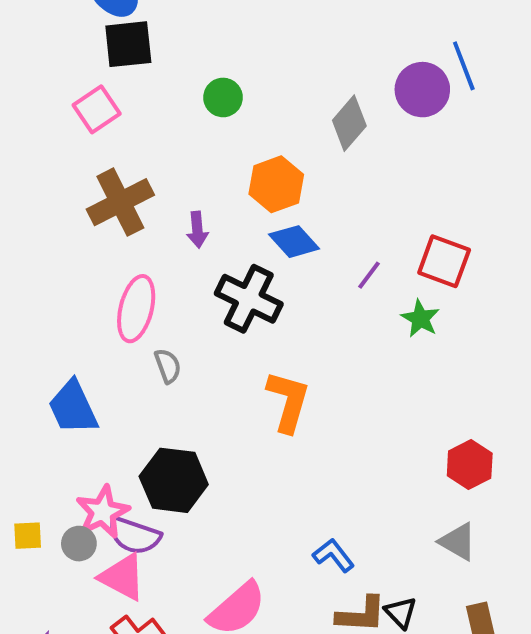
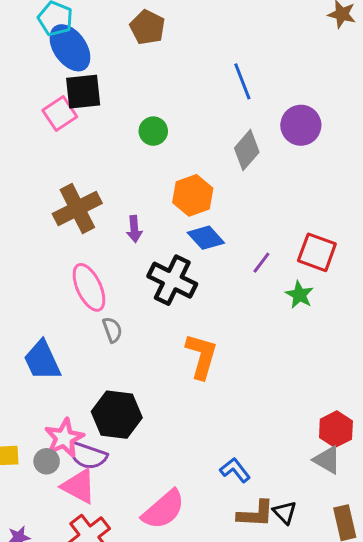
blue line: (464, 66) -> (242, 81), moved
pink square: (97, 109) -> (60, 114), moved
pink ellipse: (136, 309) -> (89, 287), turned -39
red hexagon: (470, 465) -> (336, 429), moved

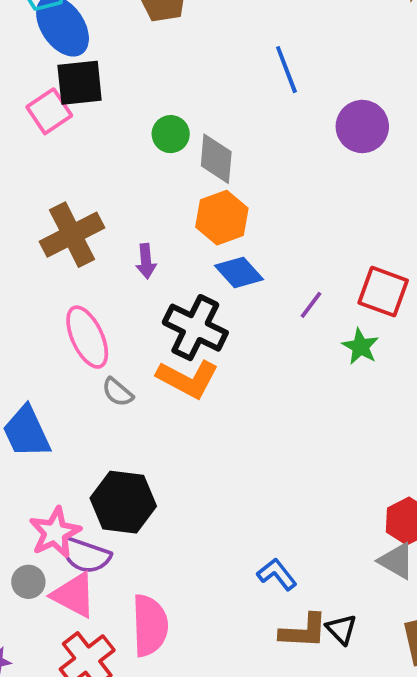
gray diamond: (247, 150) -> (216, 159), moved, turned -36
gray semicircle: (112, 330) -> (118, 392), turned 150
orange L-shape: (201, 356) -> (188, 379), moved, turned 102
gray circle: (47, 461) -> (28, 582), moved
pink semicircle: (163, 510) -> (150, 625), moved, turned -51

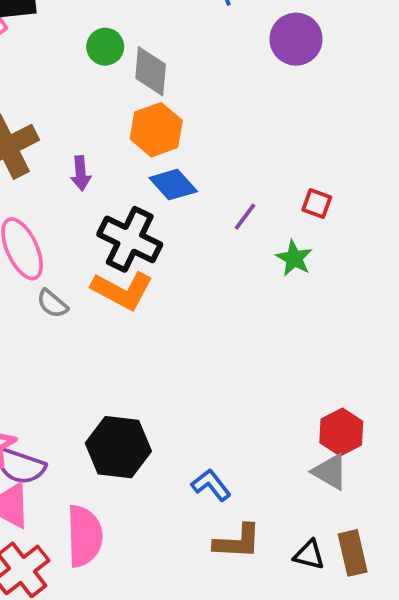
red square: (383, 292) -> (317, 203), size x0.6
black hexagon: (123, 502) -> (118, 447), moved
black triangle: (341, 629) -> (309, 555), moved, turned -32

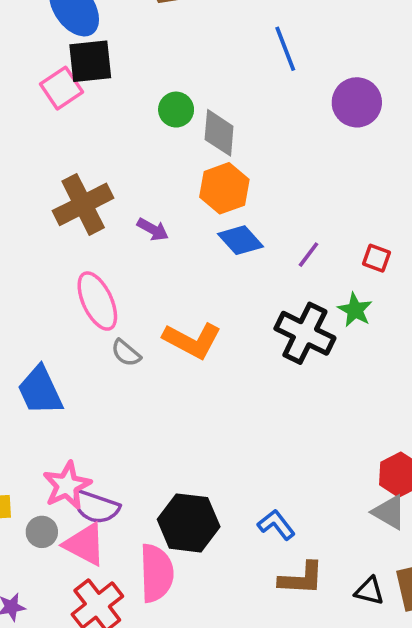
purple arrow: (81, 173) -> (153, 229), turned -56
purple line: (245, 217) -> (309, 255), moved
black cross: (130, 239) -> (305, 333), moved
black hexagon: (118, 447) -> (189, 523), moved

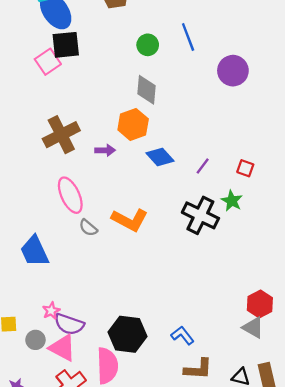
green circle: (176, 110) -> (148, 45), moved
orange hexagon: (224, 188) -> (133, 124), moved
purple arrow: (153, 229) -> (105, 150), turned -30
pink star: (67, 485) -> (51, 311), size x0.6

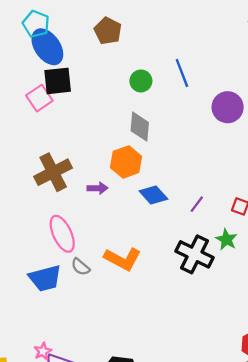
blue trapezoid: (34, 251) -> (45, 278), moved, turned -80

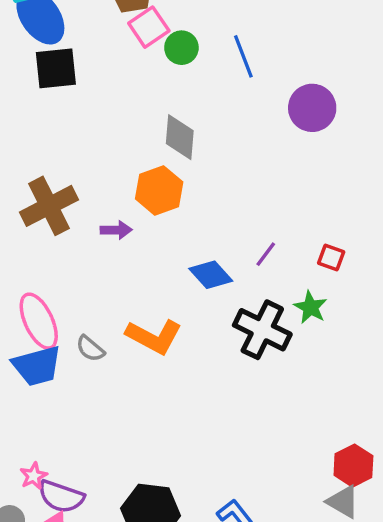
green circle: (141, 81) -> (181, 48), moved
pink square: (39, 98) -> (149, 27), moved
blue diamond: (153, 195) -> (211, 275), moved
pink ellipse: (62, 234) -> (39, 321), moved

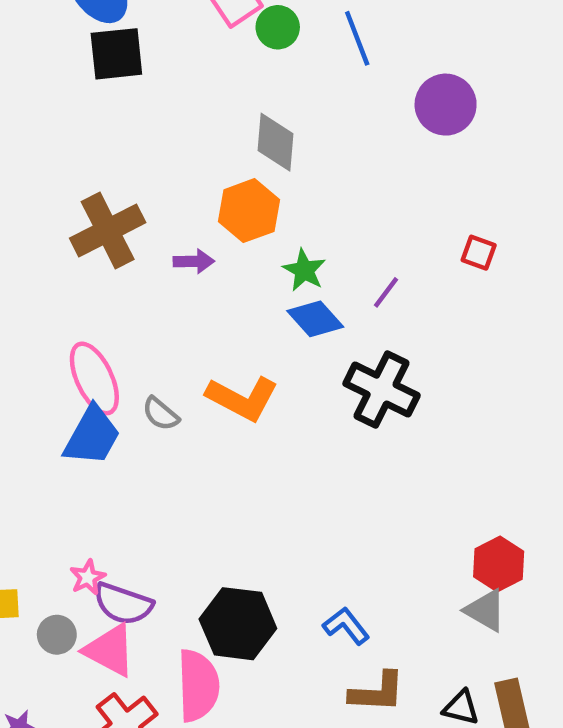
red square: (331, 257) -> (479, 253), moved
green star: (310, 307) -> (304, 270), moved
blue trapezoid: (37, 366) -> (92, 436), turned -46

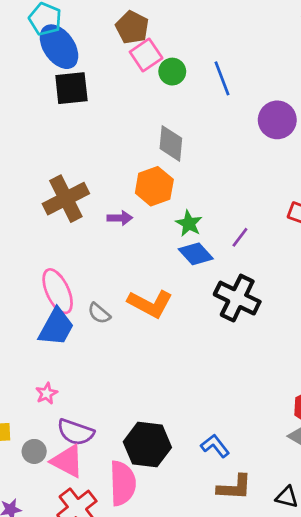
pink star: (88, 577) -> (47, 393), moved

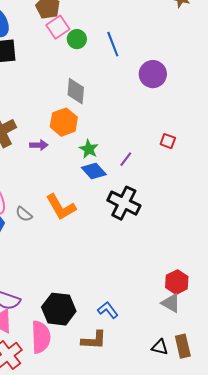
orange L-shape: (150, 304) -> (61, 207), turned 32
brown L-shape: (234, 487) -> (94, 340), moved

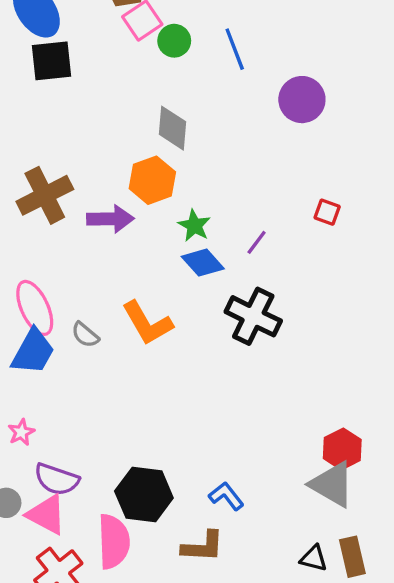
purple arrow: (39, 145) -> (110, 219), size x1.5
gray triangle: (171, 303) -> (332, 484), size x1.4

